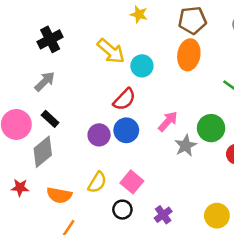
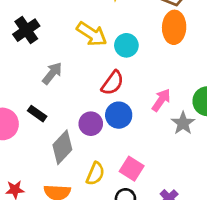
gray arrow: (45, 81) -> (52, 73), moved
gray diamond: (43, 152) -> (62, 147), moved

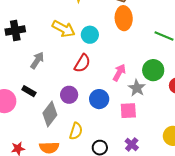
black cross: (26, 30) -> (15, 30), turned 30
blue circle: (119, 115) -> (99, 99), moved
pink square: (132, 169) -> (128, 111), moved, turned -30

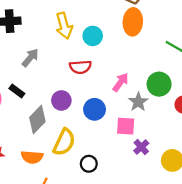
yellow arrow: (64, 29) -> (64, 26), turned 40
red semicircle: (82, 63) -> (80, 67), turned 48
yellow semicircle: (76, 131) -> (64, 142), size x1.4
purple cross: (132, 144) -> (141, 147), moved

